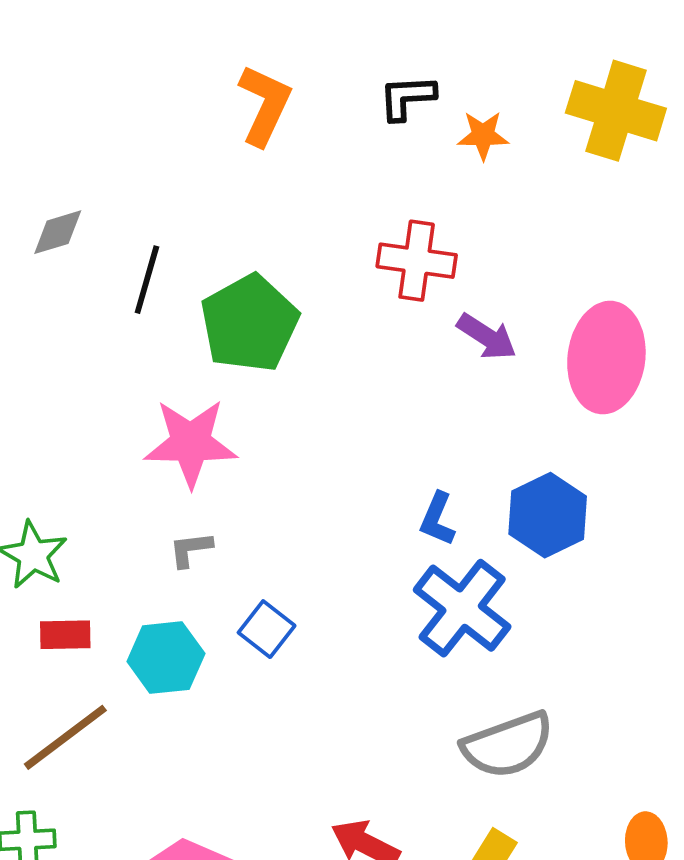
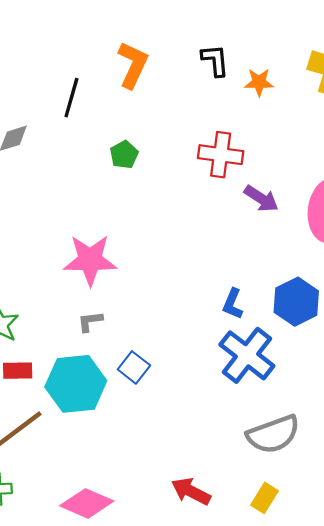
black L-shape: (407, 97) -> (215, 60), turned 88
black line: (147, 280) -> (71, 98), moved
green pentagon: (249, 323) -> (124, 155), moved, size x0.5
cyan hexagon: (166, 658) -> (76, 384), size x1.4

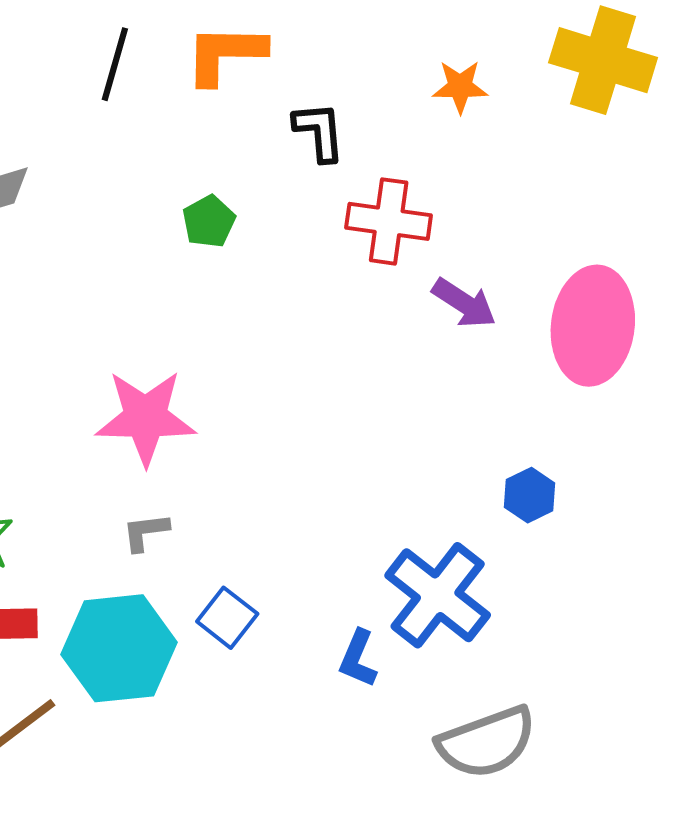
black L-shape: (215, 60) -> (319, 132), moved
orange L-shape: (133, 65) -> (225, 54), turned -114
black line: (71, 98) -> (115, 64), moved
blue hexagon: (296, 302) -> (530, 495), size x0.6
blue L-shape: (233, 304) -> (358, 659), moved

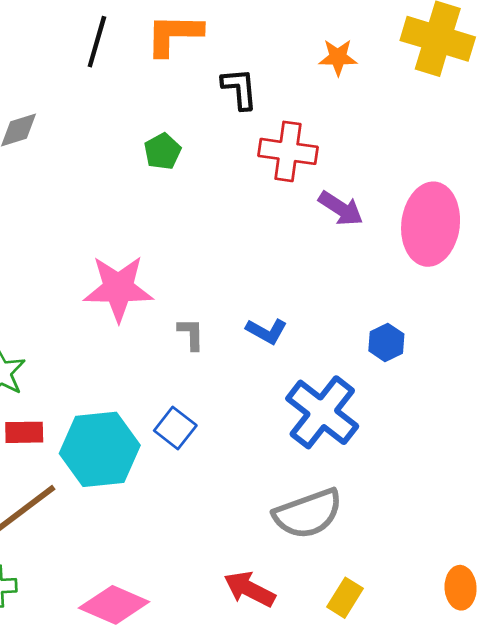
gray L-shape: (146, 532) -> (191, 334), moved, turned 96
blue L-shape: (358, 659) -> (267, 331), moved, turned -84
gray semicircle: (487, 742) -> (308, 514), moved

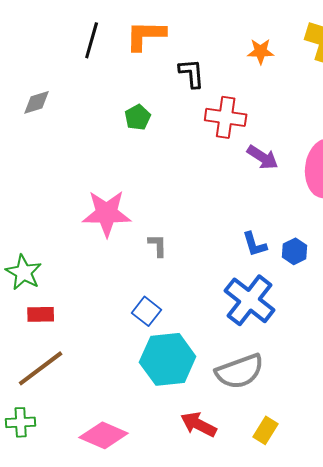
blue L-shape: (267, 331) -> (255, 244), moved, turned 44
cyan hexagon: (100, 449) -> (168, 359), moved

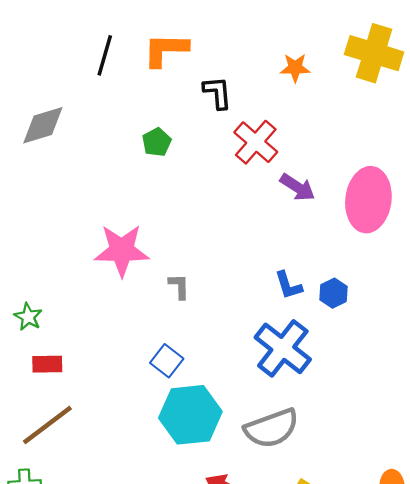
gray diamond: (37, 102) -> (43, 125), size x1.4
red cross: (226, 117) -> (256, 142), turned 33
green star: (24, 272) -> (28, 317), size x0.7

